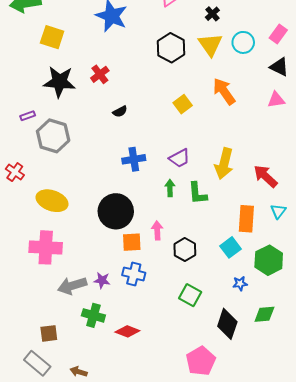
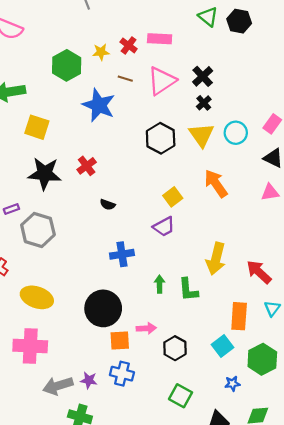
black semicircle: (120, 111) -> (108, 205), turned 48
purple trapezoid: (179, 158) -> (164, 227), moved
pink arrow: (157, 230) -> (146, 328), turned 90

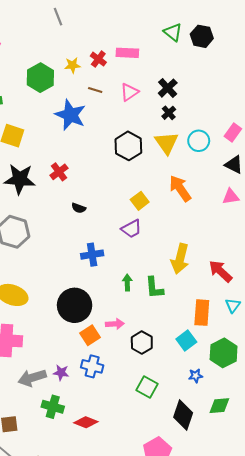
pink triangle: (162, 81) -> (129, 92), size x0.7
orange square: (120, 340) -> (90, 335), turned -30

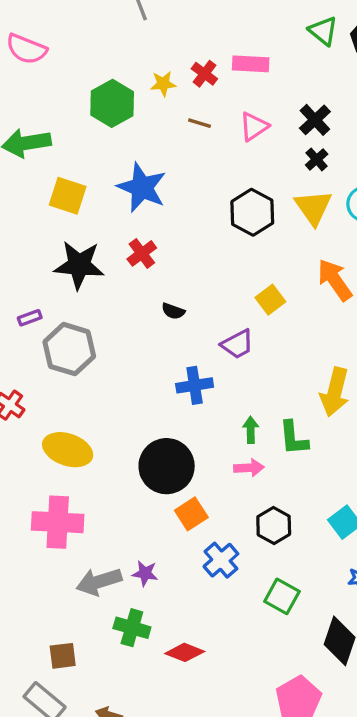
blue star: (70, 115) -> (142, 188), moved
purple trapezoid: (131, 229) -> (237, 344), moved
pink arrow: (115, 324) -> (249, 468), moved
blue cross: (92, 366) -> (221, 560), moved, turned 35

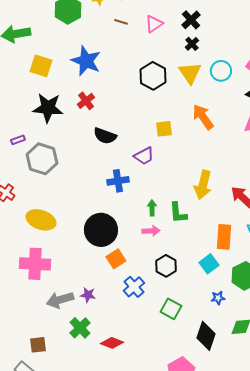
yellow square: (270, 300) -> (164, 129), turned 30
black semicircle: (173, 311) -> (105, 136), size x1.6
green cross: (132, 628) -> (80, 328), turned 30

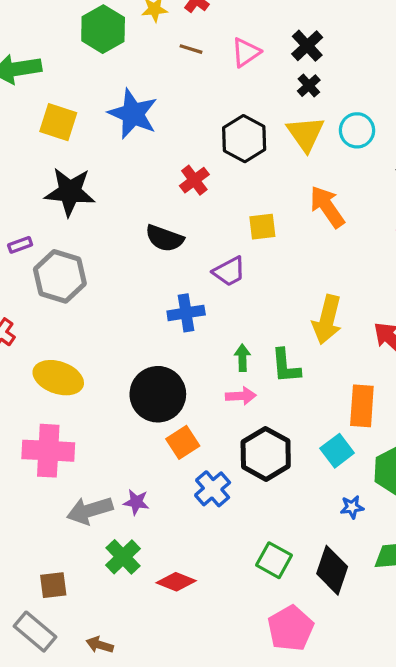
red cross: (86, 101) -> (194, 180), moved
black hexagon: (166, 266) -> (266, 454), size x1.4
green square: (171, 309) -> (274, 560), moved

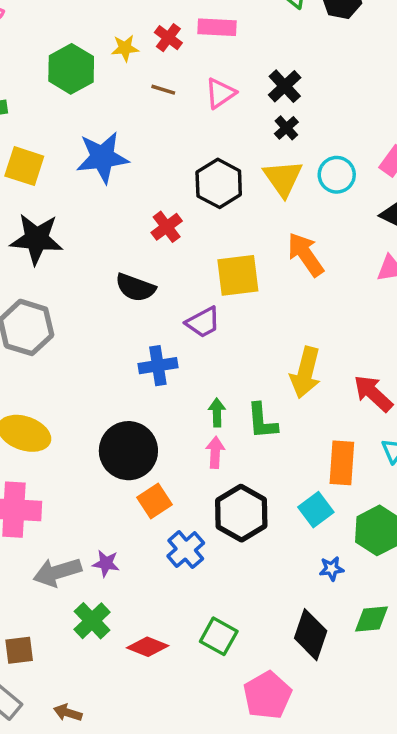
blue star: (133, 114) -> (102, 157), turned -30
yellow square: (262, 227) -> (238, 275), size x1.5
pink arrow: (241, 396) -> (215, 452), turned -84
green square: (274, 560) -> (219, 636), moved

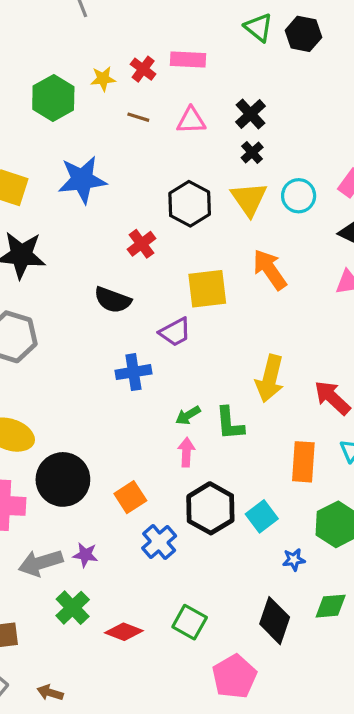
pink triangle: (220, 93) -> (191, 120), turned 32
green arrow: (217, 412) -> (188, 415), turned -120
black circle: (128, 451) -> (63, 479), moved
cyan square: (316, 510) -> (262, 516), moved

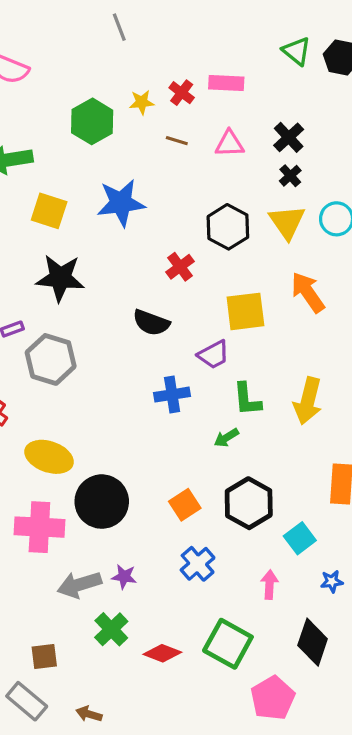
green L-shape: (230, 423) -> (247, 399), moved
pink arrow: (186, 452) -> (269, 585), moved
orange square: (130, 497) -> (185, 505), moved
black hexagon: (210, 508) -> (249, 503), moved
green square: (190, 622) -> (228, 644), size x1.4

